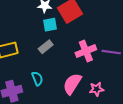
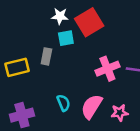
gray rectangle: (46, 47) -> (46, 56), moved, turned -40
cyan semicircle: (37, 79) -> (63, 103), moved

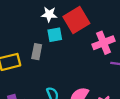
pink cross: (107, 69) -> (104, 43), moved

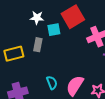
white star: (49, 14) -> (37, 18), moved

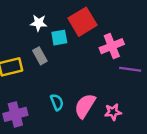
gray rectangle: (38, 45) -> (40, 56), turned -40

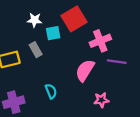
pink semicircle: (85, 106) -> (85, 70), moved

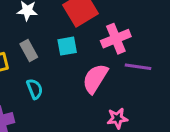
cyan square: (53, 33) -> (67, 46), moved
cyan semicircle: (51, 91) -> (35, 89), moved

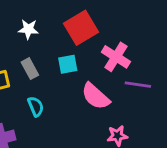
pink cross: (116, 39) -> (116, 57), turned -36
pink semicircle: (95, 79) -> (96, 96), turned -80

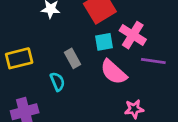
cyan square: (68, 64) -> (104, 42), moved
gray rectangle: (30, 69) -> (72, 58), moved

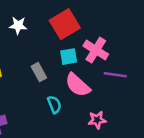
cyan semicircle: (57, 82) -> (54, 104), moved

